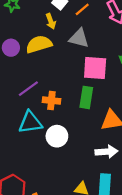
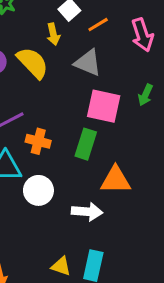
yellow semicircle: (39, 44) -> (33, 63), turned 55
white arrow: (106, 152) -> (87, 212), moved

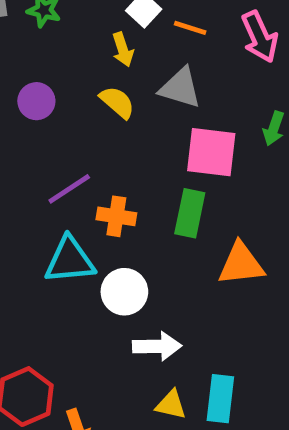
orange line: (98, 25) -> (190, 28), turned 55
yellow semicircle: (33, 63) -> (117, 102), moved, size x0.7
white arrow: (87, 212) -> (157, 346), moved

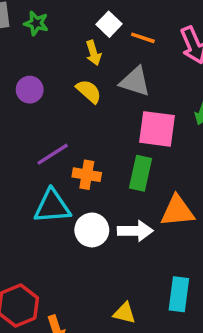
white arrow: (157, 346) -> (135, 231), moved
cyan rectangle: (220, 399) -> (179, 294), moved

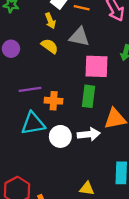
purple line: (53, 154) -> (30, 89), turned 30

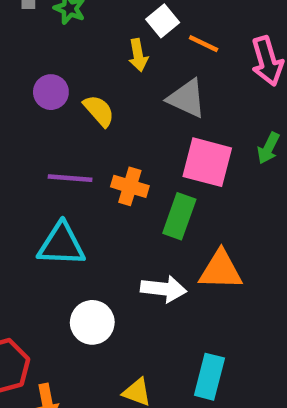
yellow semicircle: (50, 46) -> (99, 111), moved
orange cross: (54, 101) -> (130, 186), moved
white circle: (60, 136) -> (92, 322), moved

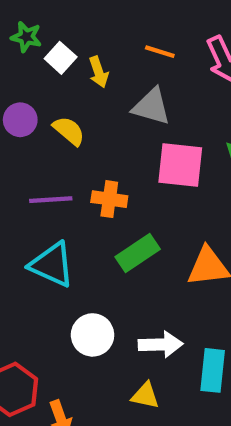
white square: (163, 21) -> (61, 58), moved
green rectangle: (179, 216) -> (138, 253), moved, turned 45
cyan triangle: (61, 245) -> (52, 265), turned 30
white arrow: (164, 289) -> (161, 344), moved

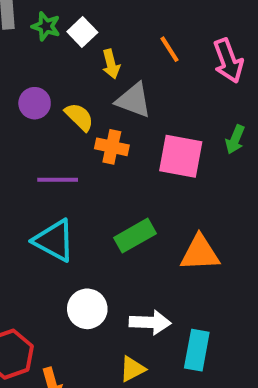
orange line: (160, 52) -> (169, 49), turned 36
white square: (61, 58) -> (82, 32), moved
gray triangle: (151, 107) -> (134, 100), moved
orange cross: (109, 199) -> (112, 147), moved
yellow triangle: (145, 396) -> (132, 369), turned -44

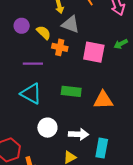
green arrow: (235, 140) -> (121, 44), turned 40
green rectangle: (135, 236) -> (71, 91), turned 36

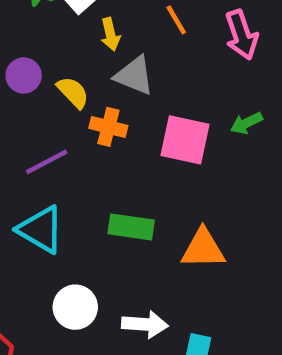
purple line: (33, 64) -> (47, 162), turned -30

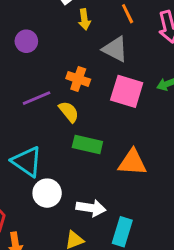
gray triangle: (134, 76) -> (115, 49), moved
yellow semicircle: (73, 92) -> (69, 112), moved
cyan triangle: (41, 230) -> (27, 162), moved

